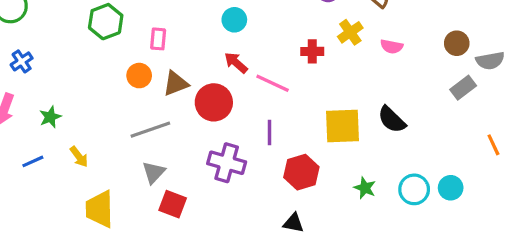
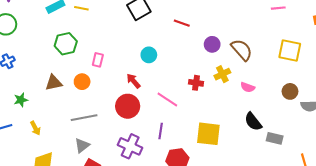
red arrow: (236, 63) -> (133, 81), moved
brown triangle: (176, 83) -> (54, 83), moved
gray rectangle: (463, 88) -> (275, 138), moved, turned 42
black semicircle: (392, 120) -> (253, 122), moved

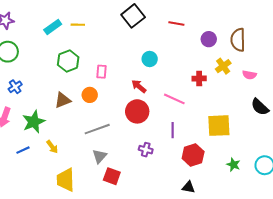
brown semicircle: (242, 50) -> (238, 40), turned -130
green star: (21, 100) -> (34, 122), size x1.6
purple cross: (130, 146) -> (146, 150), size x0.6

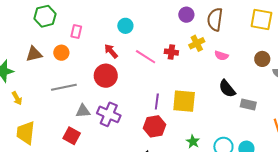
pink line: (174, 99) -> (146, 57), moved
purple line: (173, 130) -> (157, 102), moved
purple cross: (146, 150) -> (109, 114), size x1.6
gray triangle: (100, 156) -> (83, 111), moved, turned 35

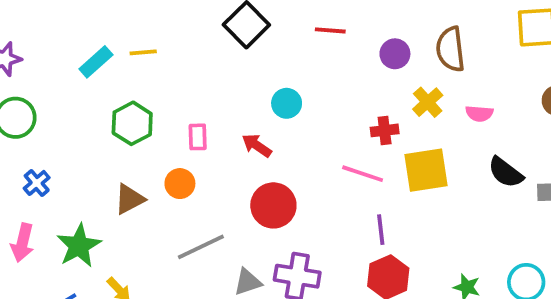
red arrow: (111, 51) -> (257, 145), moved
pink line: (146, 57) -> (363, 174), moved
yellow square: (184, 101) -> (426, 170), moved

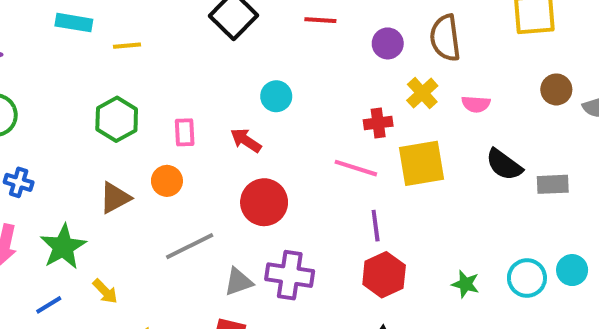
cyan rectangle: (96, 62) -> (74, 23), moved, turned 52
blue cross: (37, 183) -> (19, 182), turned -32

